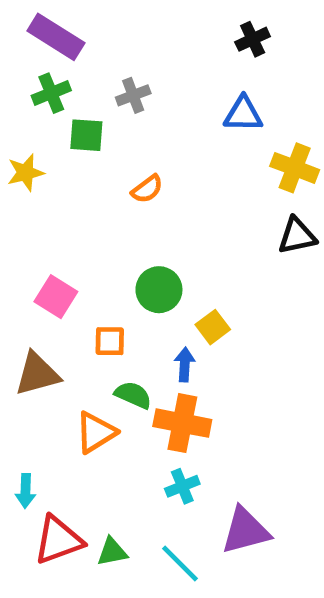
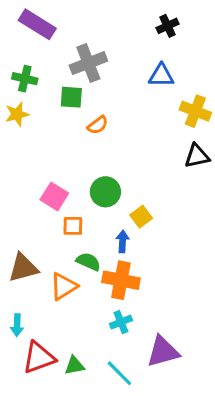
green cross: (51, 93) -> (25, 79), moved, turned 35
gray cross: (133, 95) -> (88, 63), size x1.6
green square: (86, 135) -> (71, 97), moved
pink square: (56, 297) -> (54, 196), moved
brown triangle: (37, 374) -> (23, 268), moved

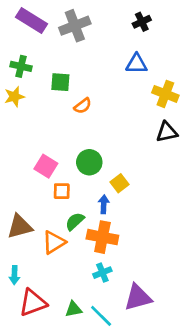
gray cross: (88, 63) -> (75, 26), moved
green semicircle: (88, 262) -> (75, 221), turned -66
green triangle: (74, 365) -> (74, 309), moved

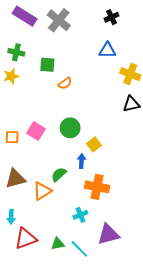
gray cross: (75, 26) -> (59, 20), turned -30
orange square: (62, 191) -> (12, 137), moved
orange cross: (102, 237) -> (97, 187), moved

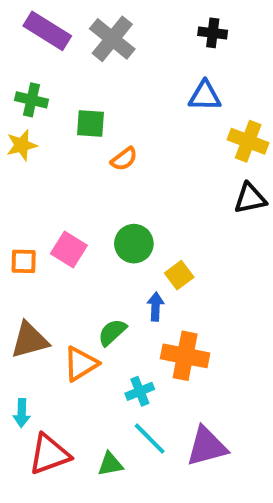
black cross: (112, 17) -> (213, 33), turned 32
cyan cross: (80, 215) -> (140, 391), moved
cyan line: (79, 249) -> (150, 439), moved

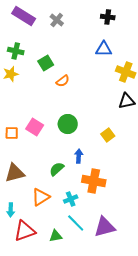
gray cross: (112, 39) -> (57, 20), size x0.6
green square: (91, 124) -> (46, 63), turned -35
yellow square: (179, 275) -> (108, 135), moved
orange triangle: (81, 364) -> (41, 197), moved

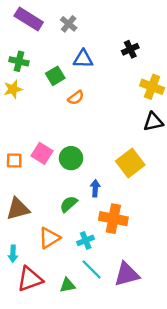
black cross: (108, 17) -> (130, 49), moved, turned -32
blue triangle: (104, 49) -> (83, 59), moved
green circle: (68, 124) -> (71, 158), moved
yellow square: (108, 135) -> (130, 163), size x1.6

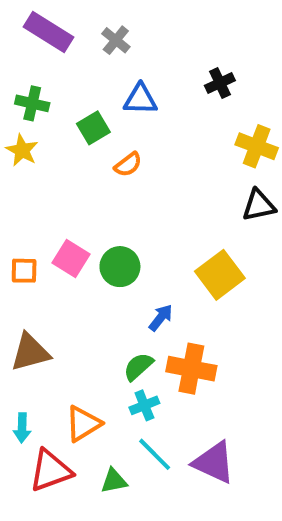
yellow star: (13, 89) -> (22, 150), turned -30
blue arrow: (95, 188) -> (161, 318), turned 35
green semicircle: (69, 204) -> (138, 367), moved
orange triangle: (49, 238) -> (83, 424), moved
purple triangle: (127, 274) -> (214, 462), turned 40

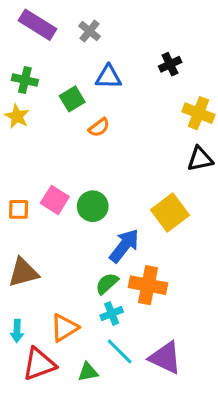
blue arrow: (161, 318) -> (124, 246), size x1.6

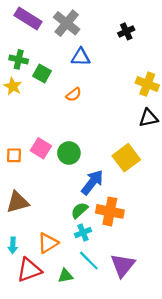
gray cross: (90, 31) -> (67, 23), size x1.6
black cross: (170, 64) -> (126, 31), moved
green square: (72, 99) -> (42, 74), moved, turned -30
purple triangle: (165, 358) -> (123, 265), turned 44

